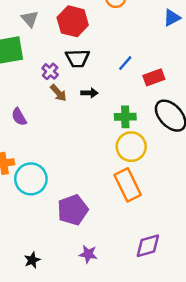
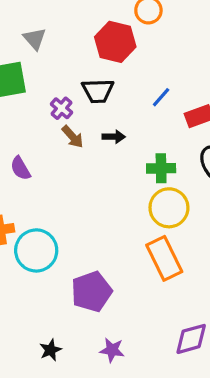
red hexagon: (73, 21) -> (115, 42), moved
black star: (32, 260) -> (50, 350), moved

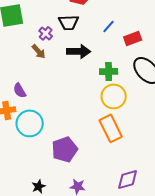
brown arrow: (73, 137) -> (39, 51), moved
black arrow: (114, 137) -> (79, 51), size x1.6
purple semicircle: (20, 168) -> (20, 90), moved

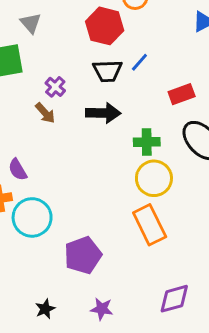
black trapezoid: (69, 22) -> (108, 71), moved
blue line: (109, 26) -> (139, 62), moved

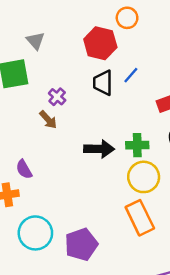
black trapezoid: (108, 71) -> (103, 83), turned 92
black arrow: (103, 113) -> (99, 149), moved
cyan circle: (32, 217) -> (35, 233), moved

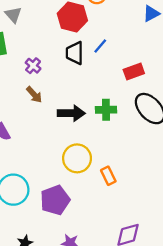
brown arrow: (48, 120) -> (34, 95), moved
yellow circle: (144, 177) -> (77, 158), moved
orange rectangle: (140, 218) -> (108, 176), size x0.6

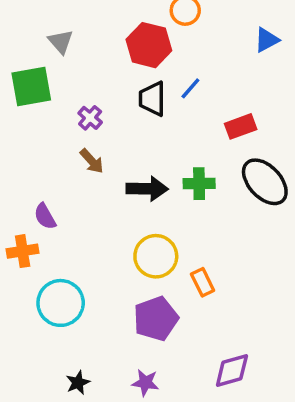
purple pentagon: (55, 200) -> (156, 319), moved

